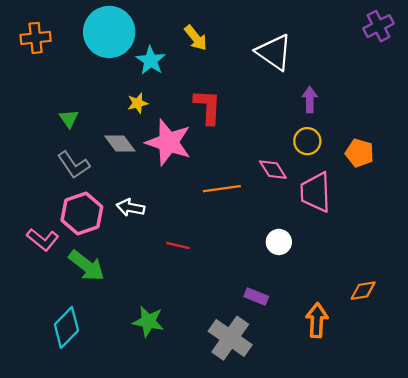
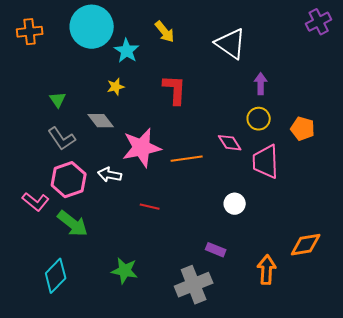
pink star: (168, 142) -> (142, 148), moved, turned -30
orange diamond: (363, 291) -> (306, 245), size x1.4
gray cross: (230, 338) -> (194, 285), turned 33

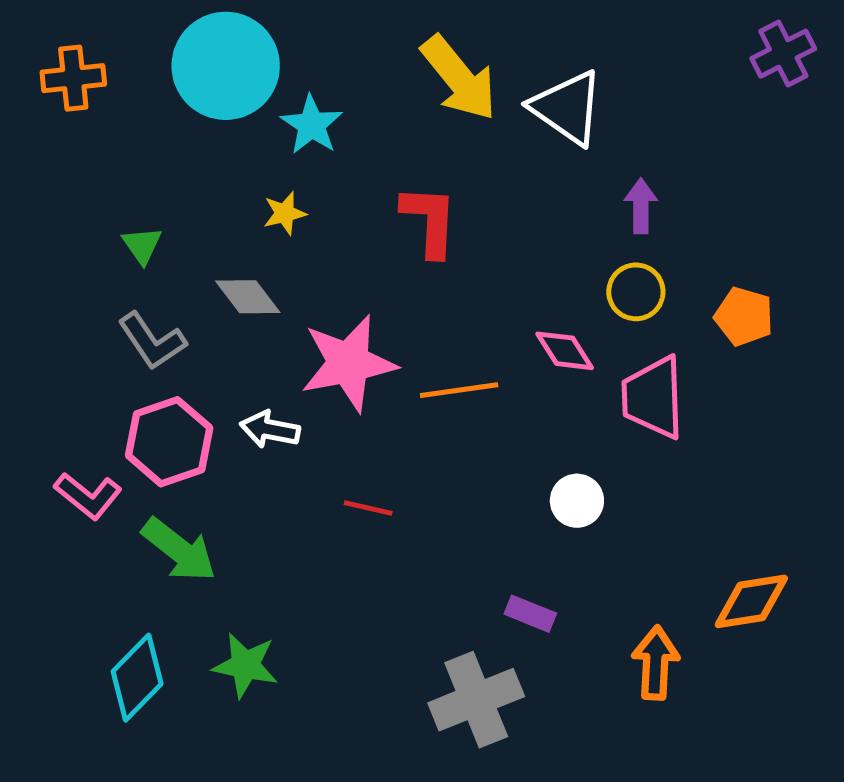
yellow arrow: (165, 32) -> (459, 78), moved, size x1.6
green star: (125, 271) -> (245, 665), moved

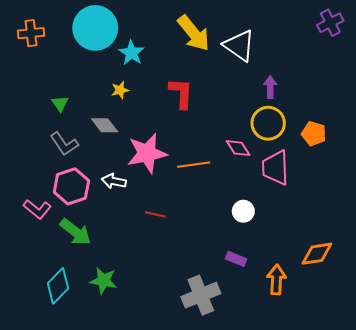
yellow circle: (636, 292) -> (268, 123), size x1.4
purple rectangle: (530, 614) -> (236, 259), moved

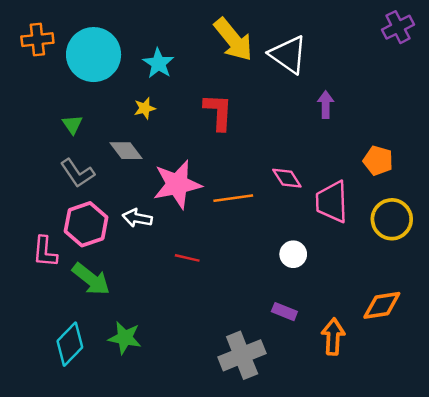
cyan circle: (95, 28) -> (94, 55), moved
yellow circle: (268, 123) -> (392, 219), moved
pink L-shape: (37, 209) -> (45, 252), turned 56

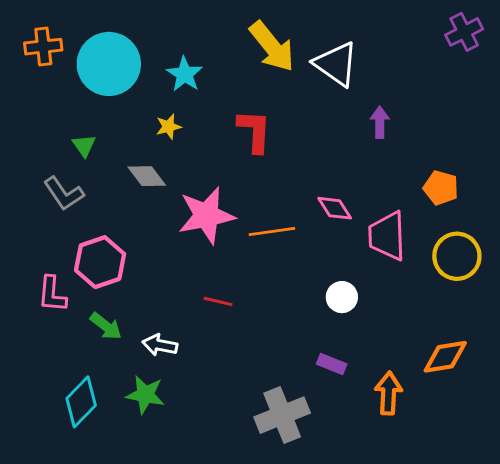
gray L-shape: (77, 173) -> (64, 194), moved
white arrow: (137, 218) -> (160, 345), moved
green arrow: (91, 279) -> (106, 326), size x0.7

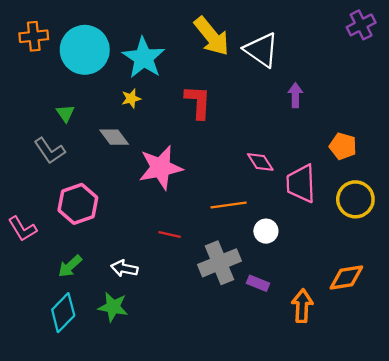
cyan star: (185, 74) -> (144, 58), size x1.5
orange line: (272, 231) -> (229, 205), moved
pink L-shape: (52, 294) -> (22, 229), moved, turned -36
green arrow: (106, 326) -> (70, 266), moved, turned 100
gray cross: (282, 415) -> (219, 263), moved

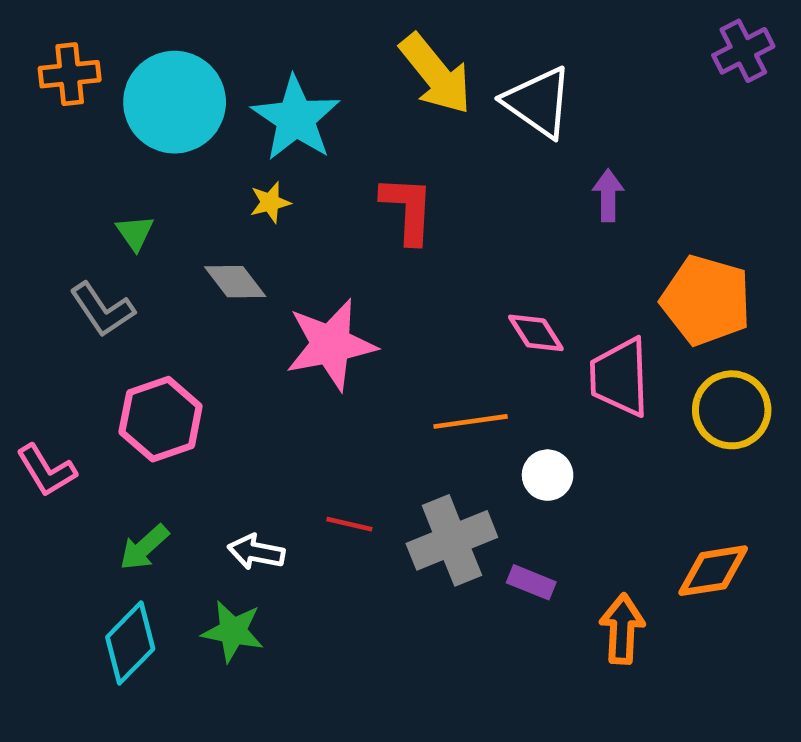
orange pentagon: (343, 146) -> (706, 300), size x1.6
red line: (170, 234) -> (349, 524), moved

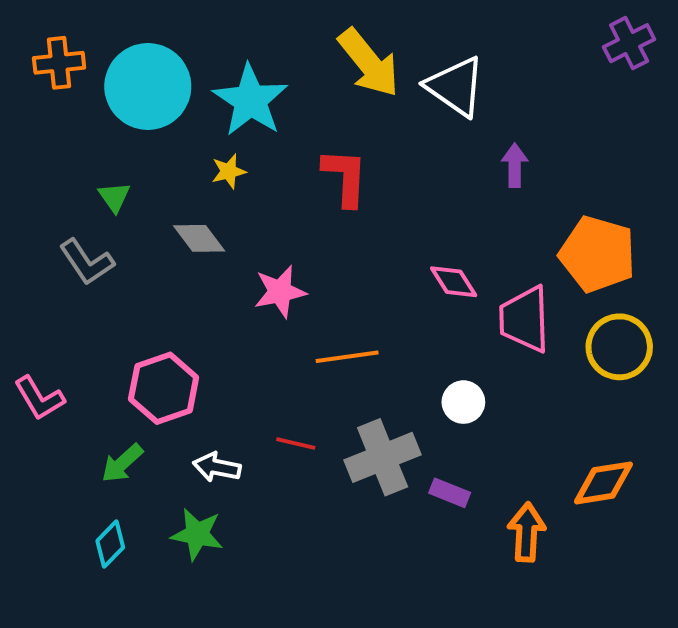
pink star: (331, 345) -> (280, 292), size x0.7
pink hexagon: (161, 419) -> (164, 388), moved
orange line: (471, 421) -> (347, 357), moved
cyan diamond: (130, 643) -> (110, 544), size x0.7

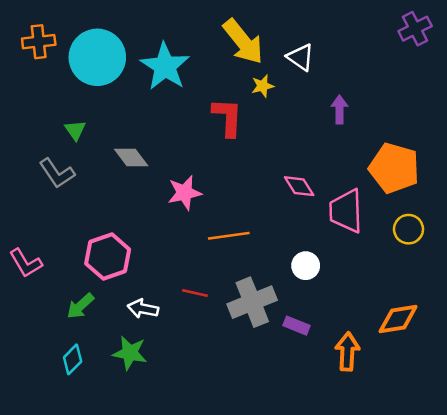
white triangle: (456, 86) -> (300, 57), size x0.7
yellow star: (229, 171) -> (263, 86), moved
yellow circle: (619, 347) -> (409, 229), size x0.7

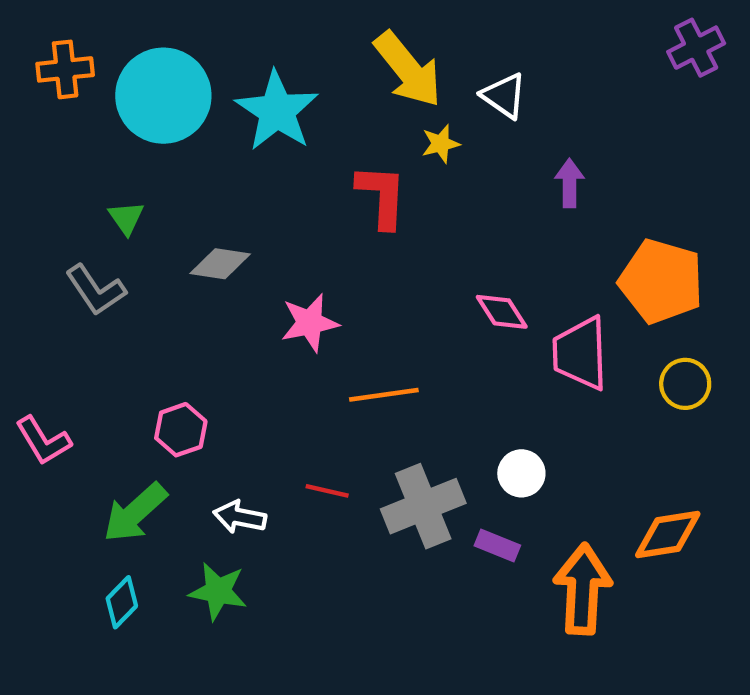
gray diamond: (131, 158) -> (220, 264), turned -44
pink hexagon: (108, 257) -> (181, 430), size x0.7
white circle: (306, 266) -> (521, 473), moved
green arrow: (80, 306) -> (135, 513), size x1.4
orange arrow: (347, 352) -> (583, 589), size x1.4

